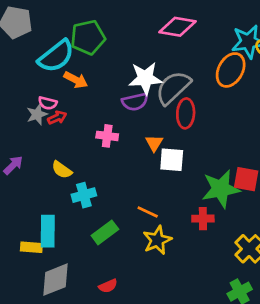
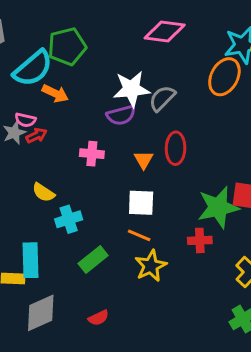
gray semicircle: (173, 88) -> (162, 98), size x0.7
red ellipse: (186, 113) -> (176, 148), moved
white square: (172, 160) -> (141, 203), moved

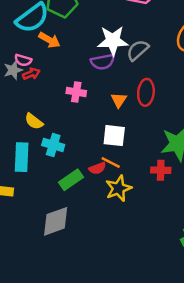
cyan cross: (69, 219) -> (53, 145), turned 30
cyan rectangle: (30, 260) -> (22, 157), moved
gray diamond: (41, 313) -> (56, 221), moved
red semicircle: (98, 318) -> (97, 168), moved

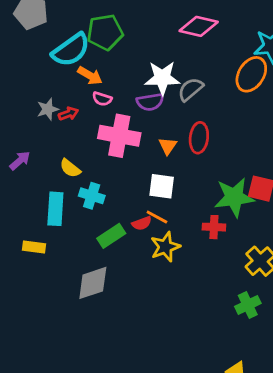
pink semicircle: (23, 60) -> (102, 99), moved
pink cross: (76, 92) -> (119, 136), size x1.8

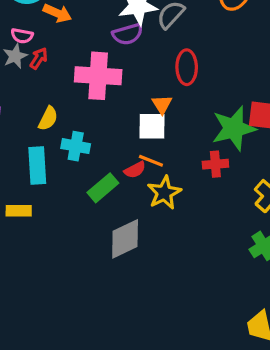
pink semicircle: (102, 99) -> (22, 36), moved
red arrow: (68, 114) -> (39, 58), turned -30
orange triangle: (168, 146) -> (162, 104), moved
yellow semicircle: (70, 168) -> (48, 119), turned -95
gray diamond: (93, 283) -> (125, 239), moved

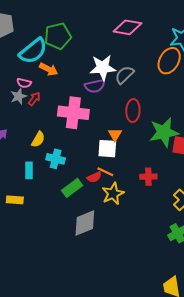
green star: (234, 128) -> (164, 132), moved
cyan rectangle: (37, 165) -> (29, 170), size x0.7

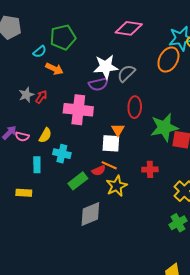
cyan semicircle: (33, 51) -> (40, 52), size x0.5
pink semicircle: (24, 83) -> (22, 137), moved

